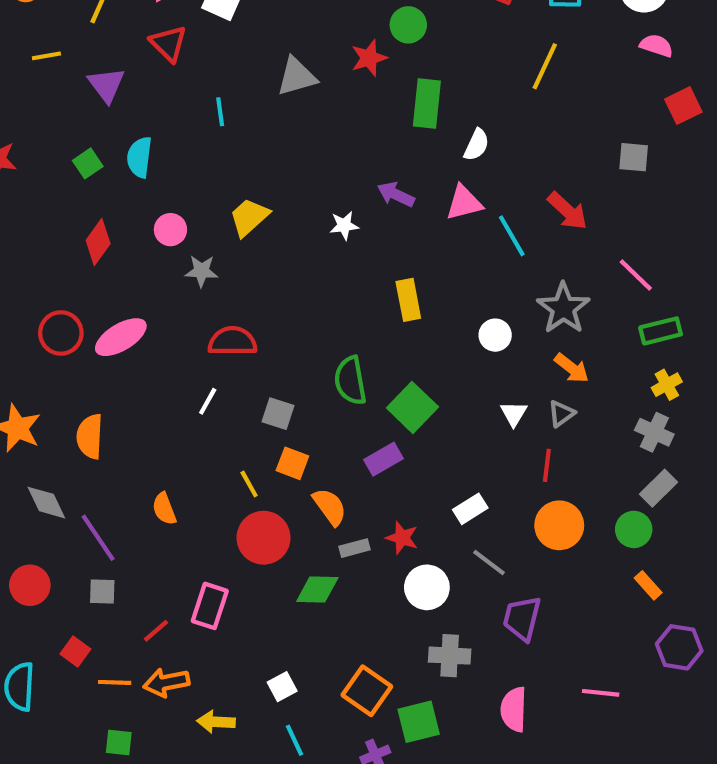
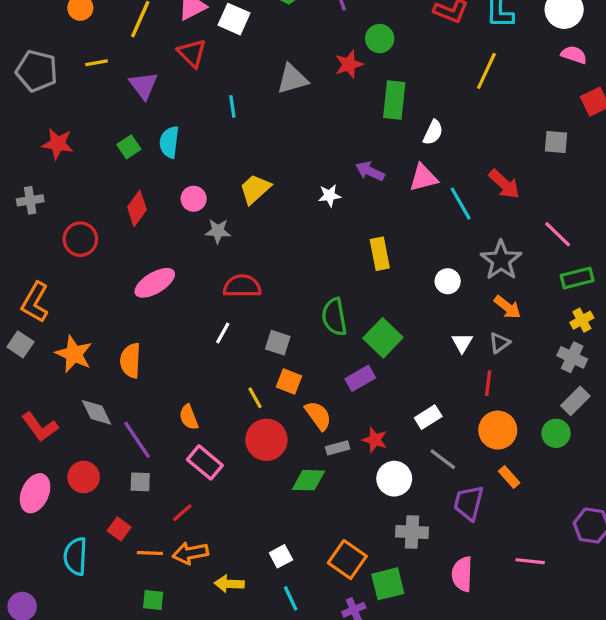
red circle: (61, 333) -> (80, 239), moved
orange rectangle: (648, 585) -> (509, 477), moved
pink rectangle: (210, 606) -> (205, 462), moved, turned -68

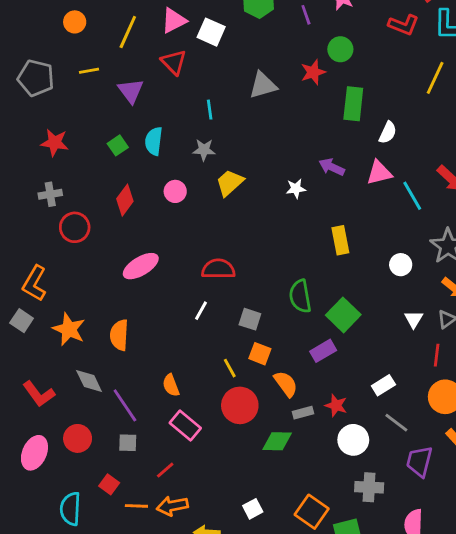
gray cross: (30, 200) -> (50, 194), moved
gray star: (218, 231) -> (204, 150), moved

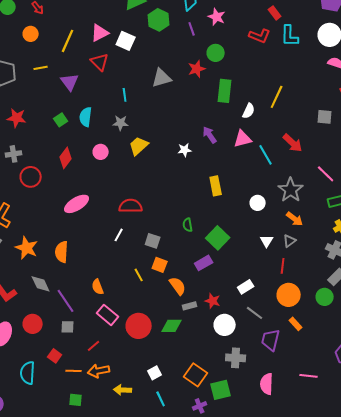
yellow line: (435, 78) -> (277, 97), moved
purple arrow: (332, 167) -> (210, 135), turned 30
green semicircle: (300, 296) -> (188, 225), size x0.6
red circle: (240, 405) -> (139, 326), moved

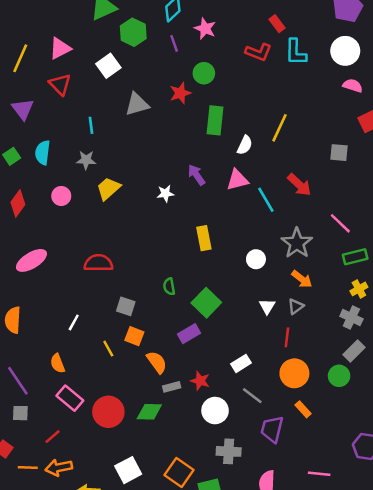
white square: (126, 41) -> (108, 66), moved, turned 30
white line: (119, 235) -> (74, 322), moved
white square: (155, 373) -> (128, 470), size x1.5

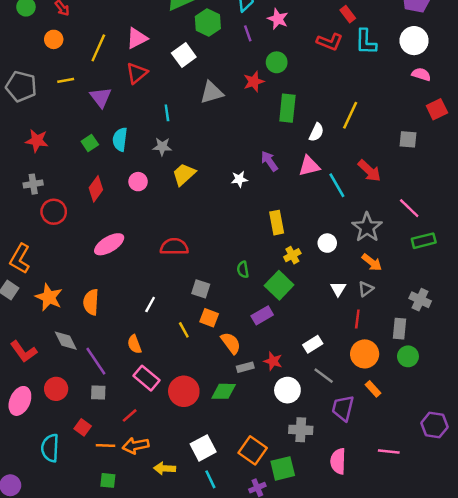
red triangle: (60, 84) -> (137, 73), turned 35
yellow cross: (359, 289) -> (292, 255), moved
gray rectangle: (354, 351) -> (400, 329), moved, turned -40

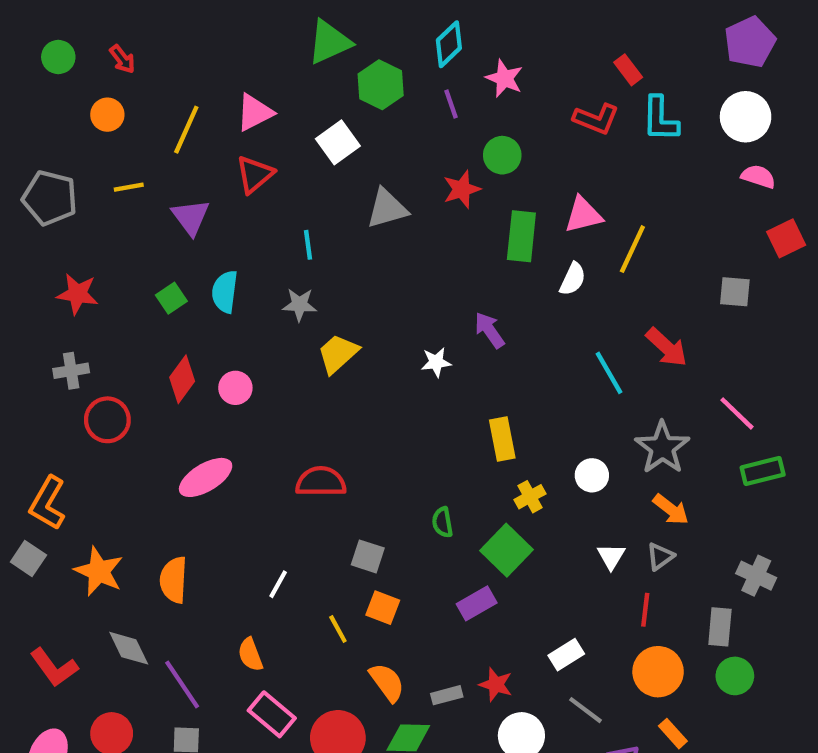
pink triangle: (309, 166) -> (583, 215), moved
pink circle: (138, 182) -> (235, 388), moved
orange semicircle: (231, 343) -> (387, 682), moved

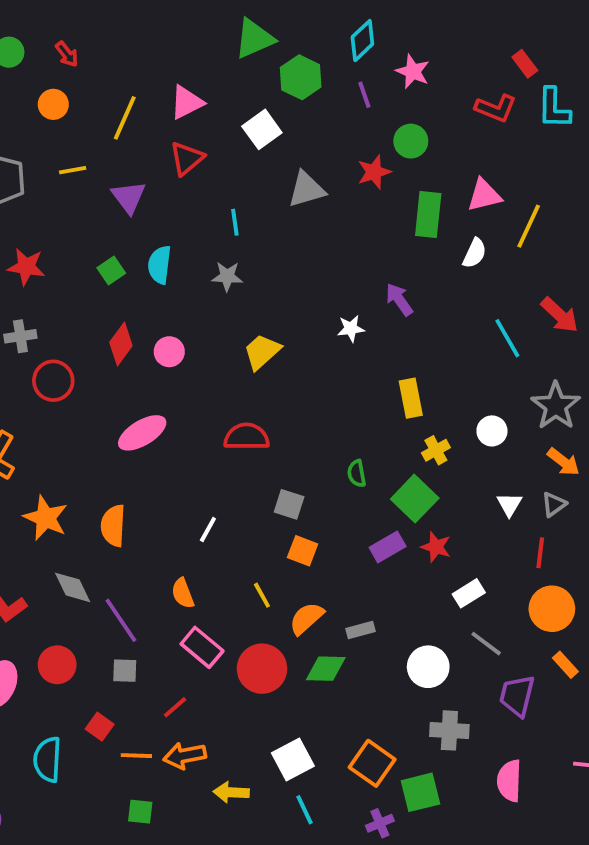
yellow trapezoid: (338, 354) -> (262, 352), moved
yellow line: (338, 629) -> (262, 595), moved
orange semicircle: (387, 682) -> (306, 618), turned -96
red star: (496, 684) -> (436, 547), moved

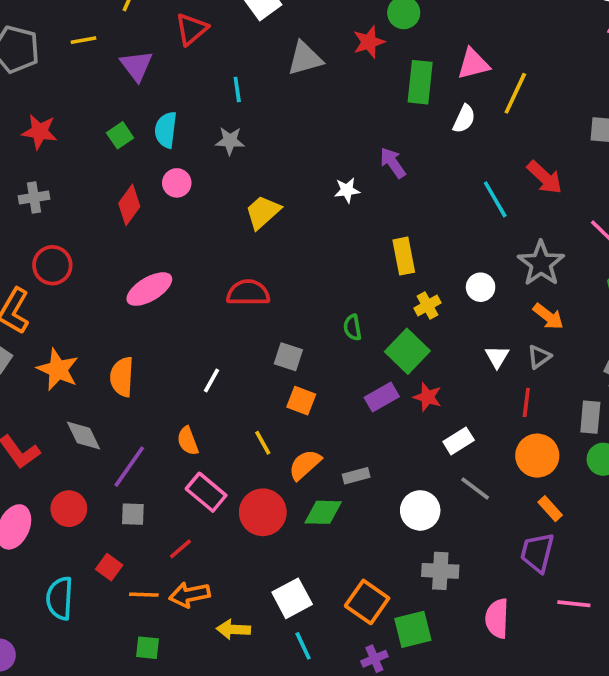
pink circle: (169, 352) -> (177, 183), moved
red circle: (53, 381) -> (52, 265), moved
purple line: (121, 620) -> (129, 467), turned 69
purple trapezoid: (517, 696) -> (537, 553), moved

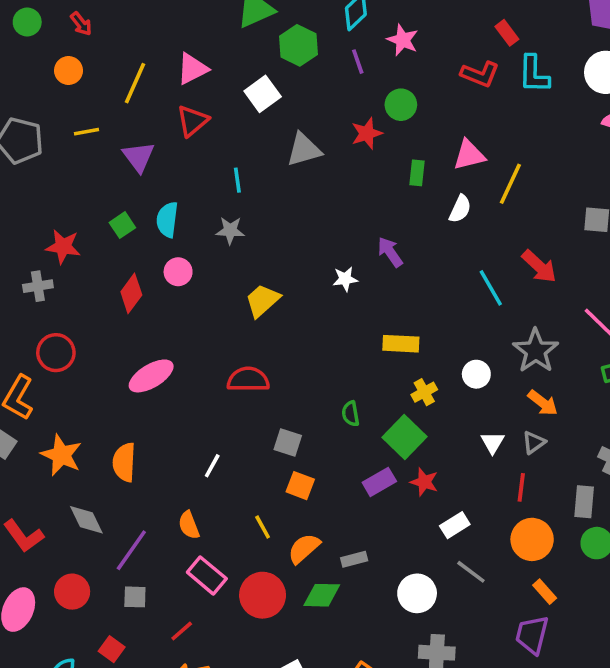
green rectangle: (420, 82) -> (417, 173), size x0.6
red star: (40, 132) -> (63, 247), moved
yellow rectangle: (404, 256) -> (401, 344), turned -76

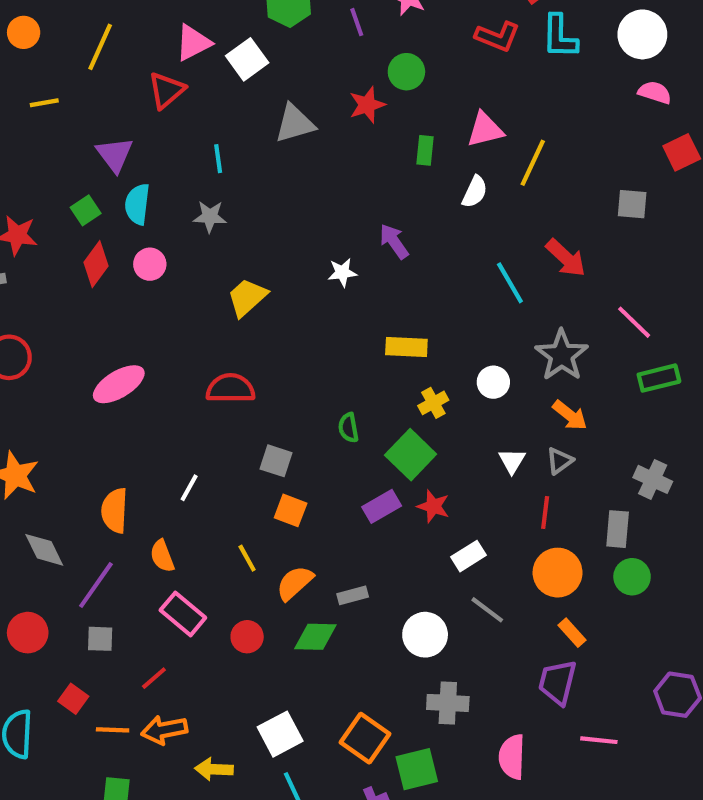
pink triangle: (192, 69) -> (193, 43), moved
purple triangle: (139, 157) -> (115, 154), moved
red diamond: (131, 293) -> (96, 264), moved
orange semicircle: (124, 462) -> (115, 510), moved
red circle: (263, 595) -> (247, 637), size x0.6

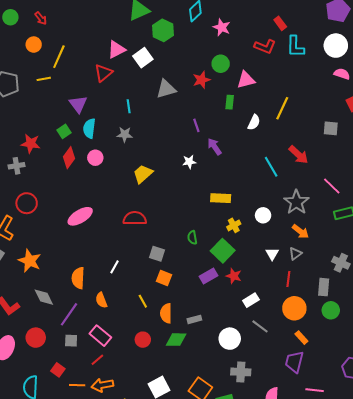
purple line: (357, 22) -> (196, 125), moved
yellow line: (100, 47) -> (59, 57), moved
pink triangle: (485, 130) -> (246, 80), moved
orange semicircle: (295, 583) -> (166, 313), turned -48
pink rectangle: (183, 614) -> (100, 336), moved

